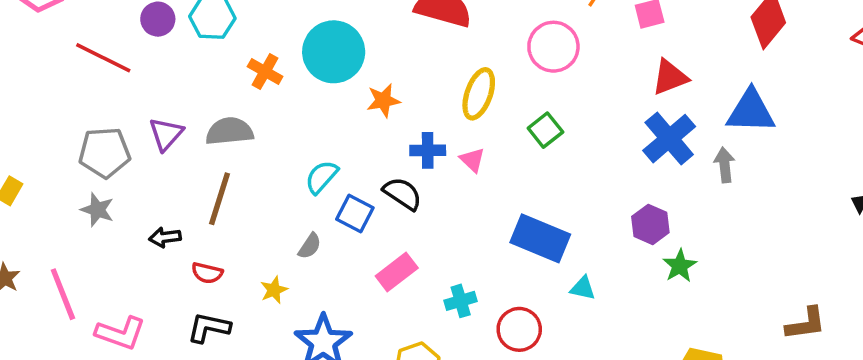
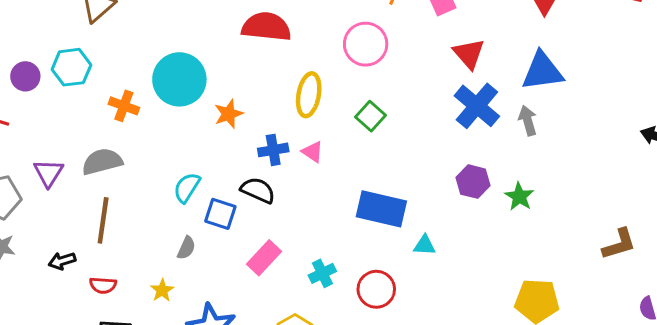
red triangle: (670, 77) -> (469, 54), turned -40
green star: (680, 266) -> (519, 197), moved

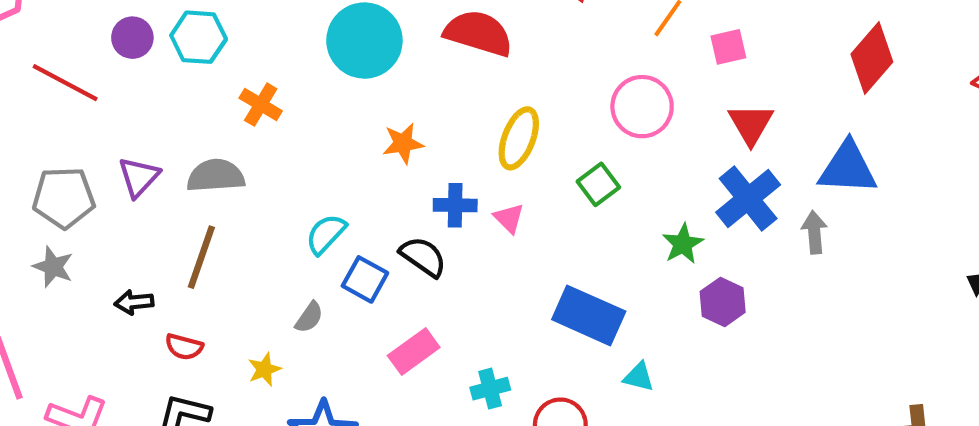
pink circle: (366, 44) -> (642, 107), moved
cyan circle: (179, 79) -> (364, 41), moved
green star: (519, 197) -> (683, 244), moved

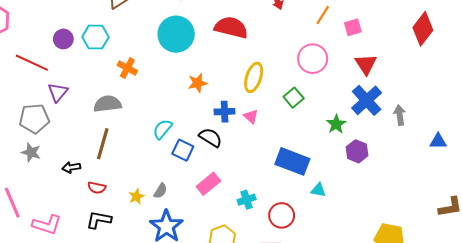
blue triangle: (848, 168) -> (438, 141), moved, size x0.6
purple triangle: (139, 177) -> (58, 92), moved
gray semicircle: (309, 317) -> (160, 191), moved

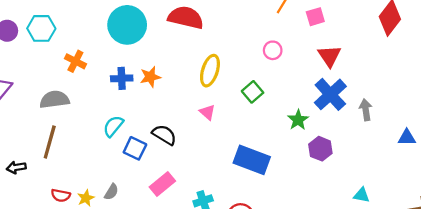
pink circle: (313, 59) -> (273, 50), size x0.6
blue cross: (225, 112) -> (122, 78), moved
red semicircle: (97, 188) -> (61, 195), moved
cyan triangle: (318, 190) -> (362, 195), moved

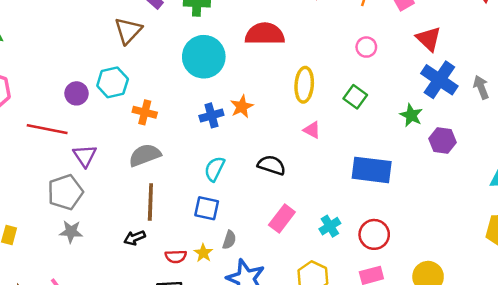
orange cross: (75, 61) -> (145, 112), moved
blue square: (135, 148) -> (207, 208), moved
black arrow: (16, 167) -> (135, 238), moved

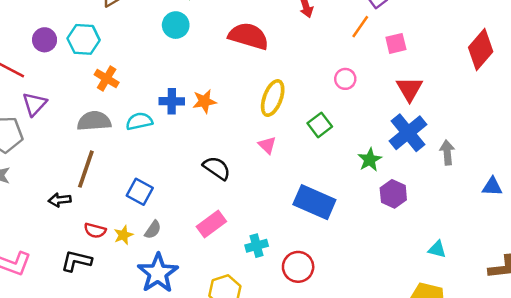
cyan circle: (204, 57) -> (176, 25), moved, size x0.6
cyan semicircle: (215, 169) -> (139, 121), moved, turned 35

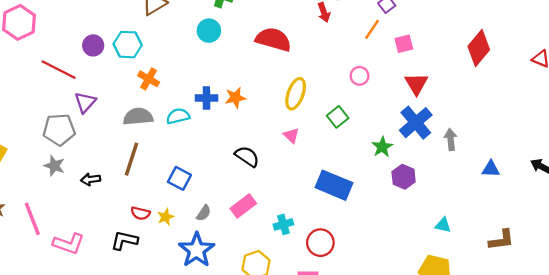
black arrow: (60, 200) -> (91, 179), moved
gray semicircle: (153, 230) -> (204, 213), moved

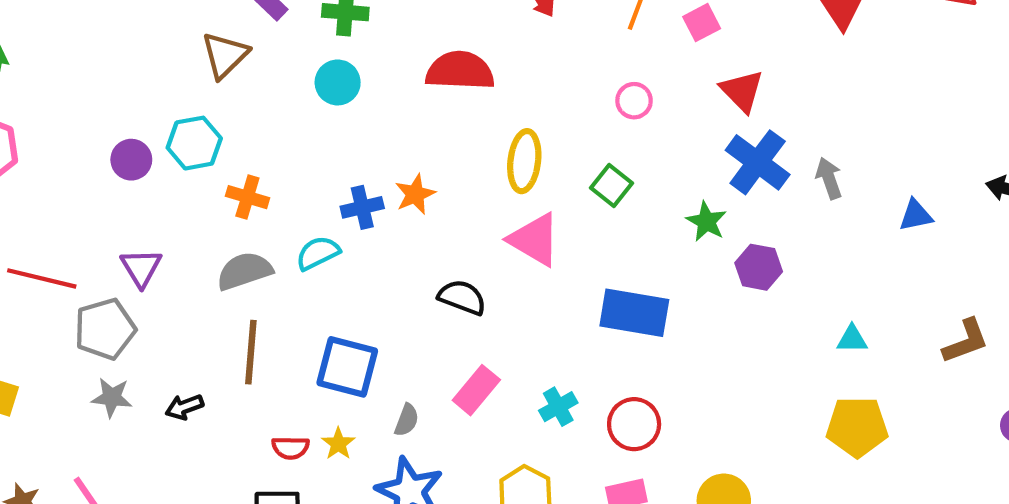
red line: (59, 70) -> (42, 278), moved
pink triangle: (291, 135) -> (534, 240), size x1.8
blue square: (179, 178) -> (347, 367), size x1.4

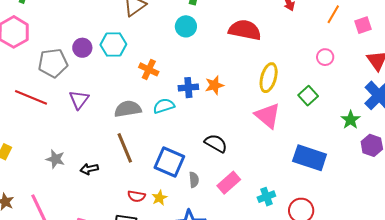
orange cross: (247, 197) -> (149, 69), moved
black semicircle: (462, 297) -> (216, 143), moved
gray pentagon: (105, 329) -> (53, 63), moved
brown line: (251, 352) -> (125, 148), turned -36
gray semicircle: (407, 420) -> (194, 180), moved, turned -35

